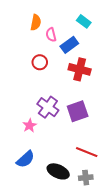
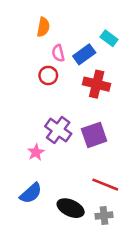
cyan rectangle: (84, 21) -> (109, 38), moved
pink semicircle: (51, 35) -> (58, 53), moved

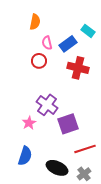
purple square: (94, 135) -> (68, 124), moved
red line: (105, 185) -> (85, 149), turned -40
blue semicircle: (31, 193) -> (25, 156), turned -30
gray cross: (104, 216) -> (84, 174), turned -32

